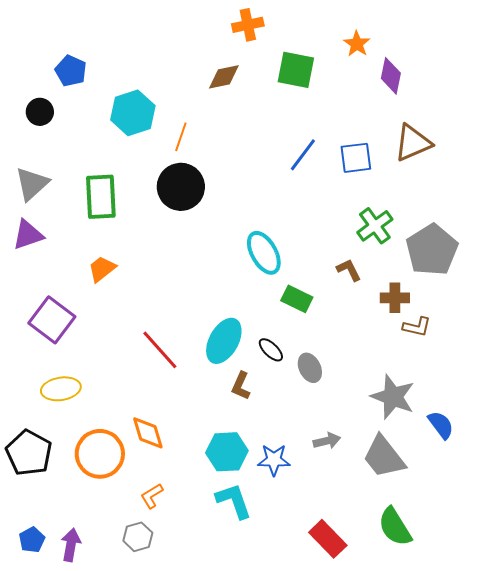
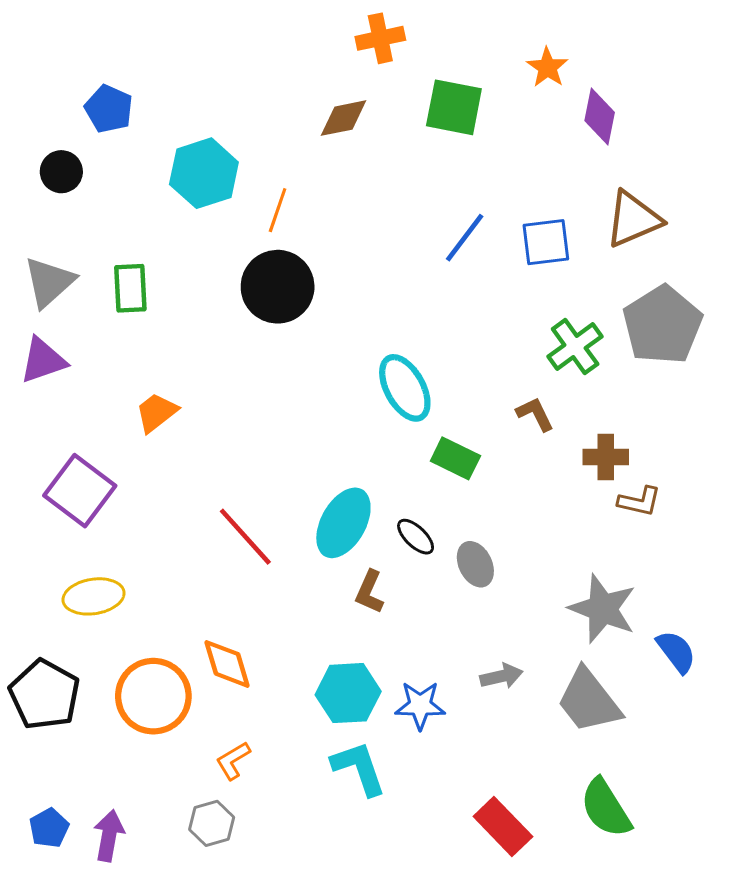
green rectangle: (101, 197) -> (130, 288), moved, size x0.7
gray pentagon: (432, 250) -> (662, 325), moved

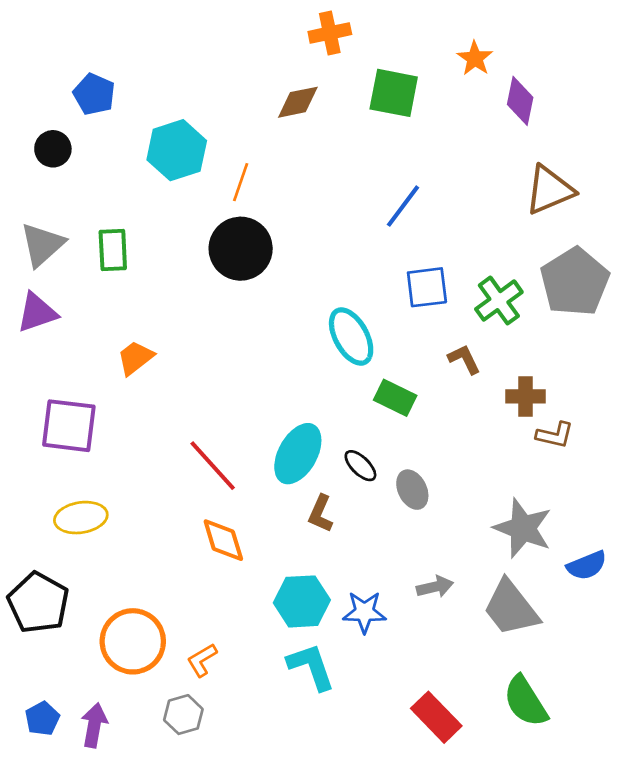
blue square: (546, 242) -> (427, 287), moved
purple square: (80, 491) -> (69, 426), turned -30
blue semicircle: (676, 652) -> (587, 565), turned 105
orange diamond: (227, 664) -> (223, 540), moved
orange circle: (153, 696) -> (133, 641), moved

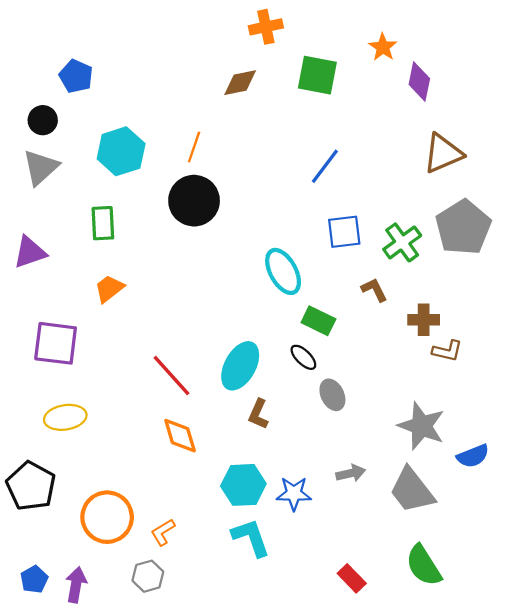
cyan hexagon: (177, 150) -> (121, 151), moved
gray triangle: (42, 245) -> (41, 167), moved
green rectangle: (113, 250) -> (103, 223), moved
black ellipse: (360, 466) -> (303, 357), moved
red rectangle: (436, 717) -> (352, 578), size x0.7

